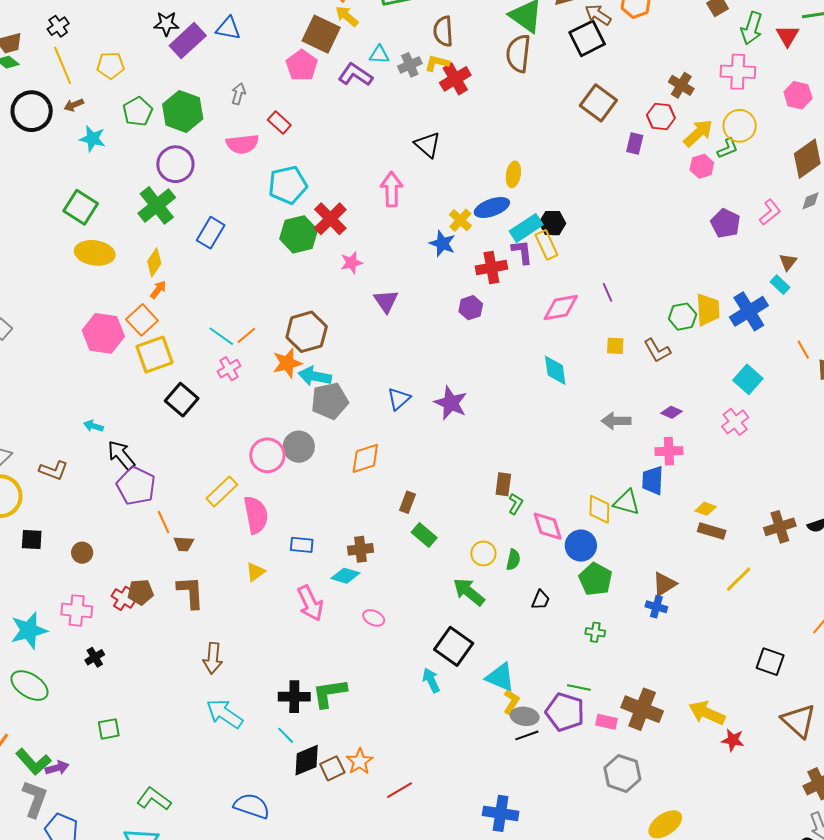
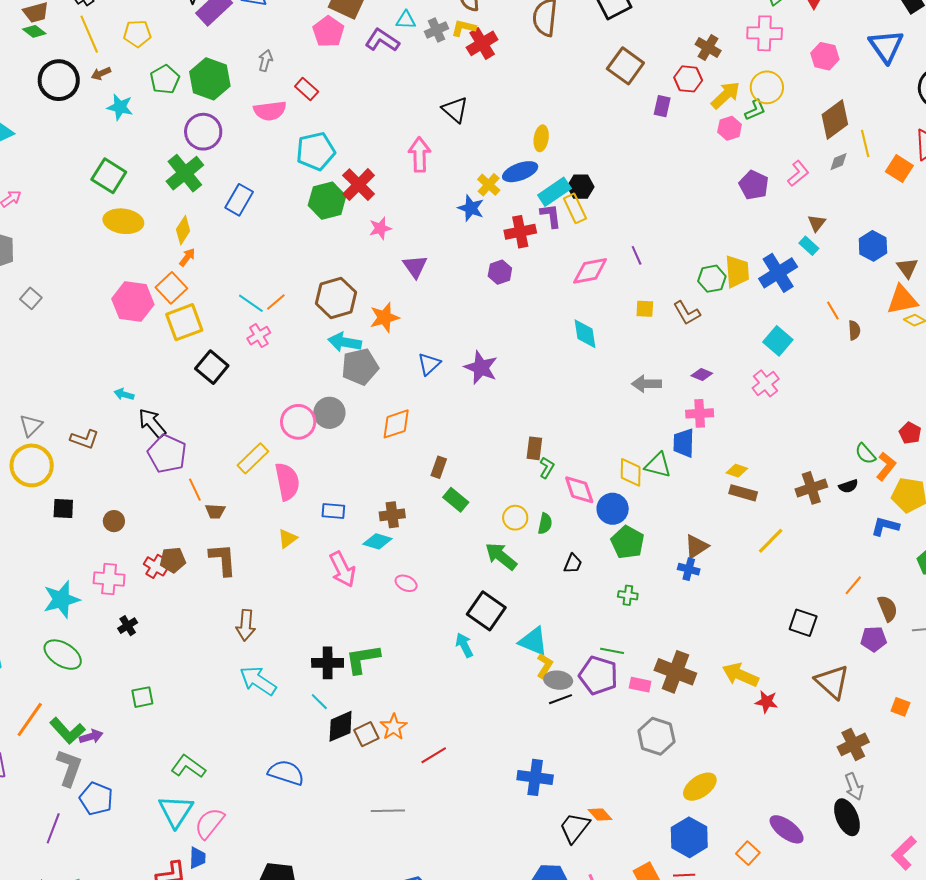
orange star: (287, 363) -> (384, 317), moved

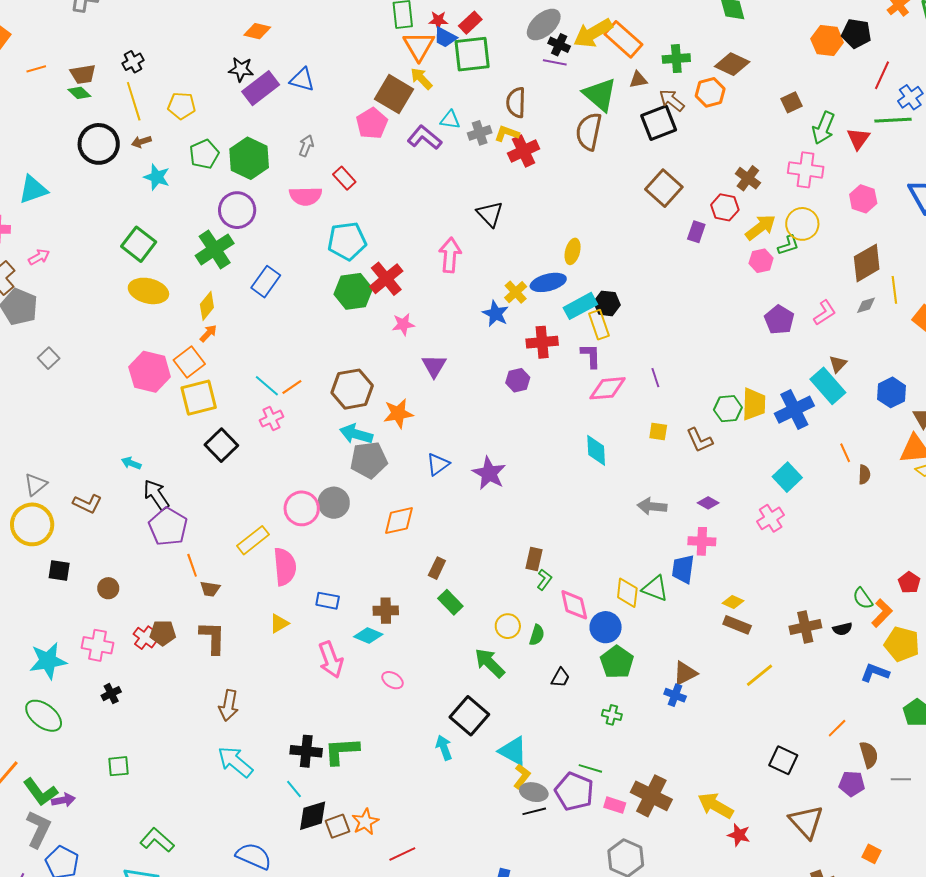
purple L-shape: (551, 216) -> (591, 356), moved
cyan rectangle: (809, 246) -> (828, 386), size x1.8

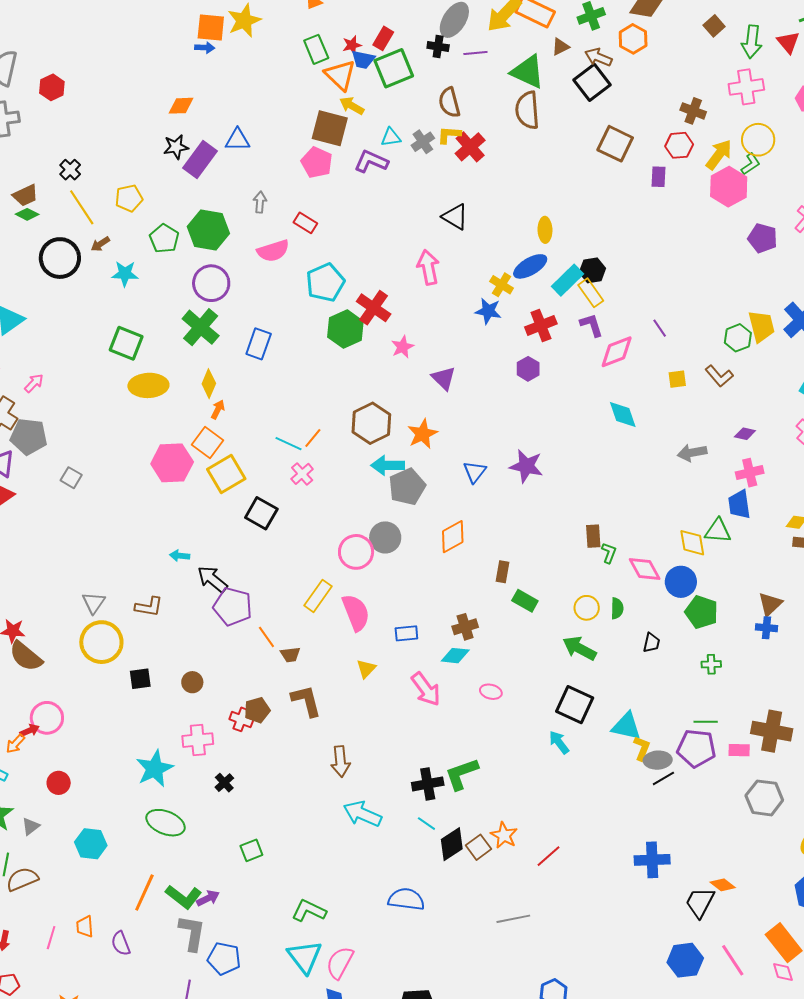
black cross: (559, 45) -> (438, 47), moved
pink hexagon: (761, 261) -> (729, 187), size x1.6

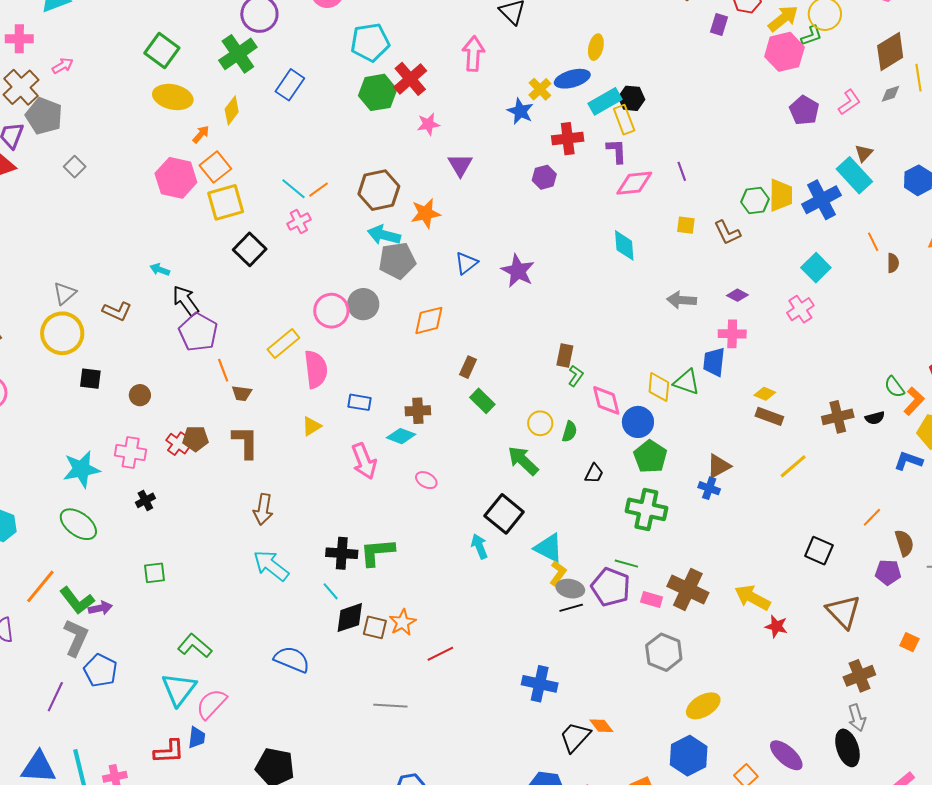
orange arrow: (218, 410) -> (201, 134), moved
green cross: (711, 664) -> (646, 509), size x2.0
brown square: (478, 847) -> (375, 627), turned 35

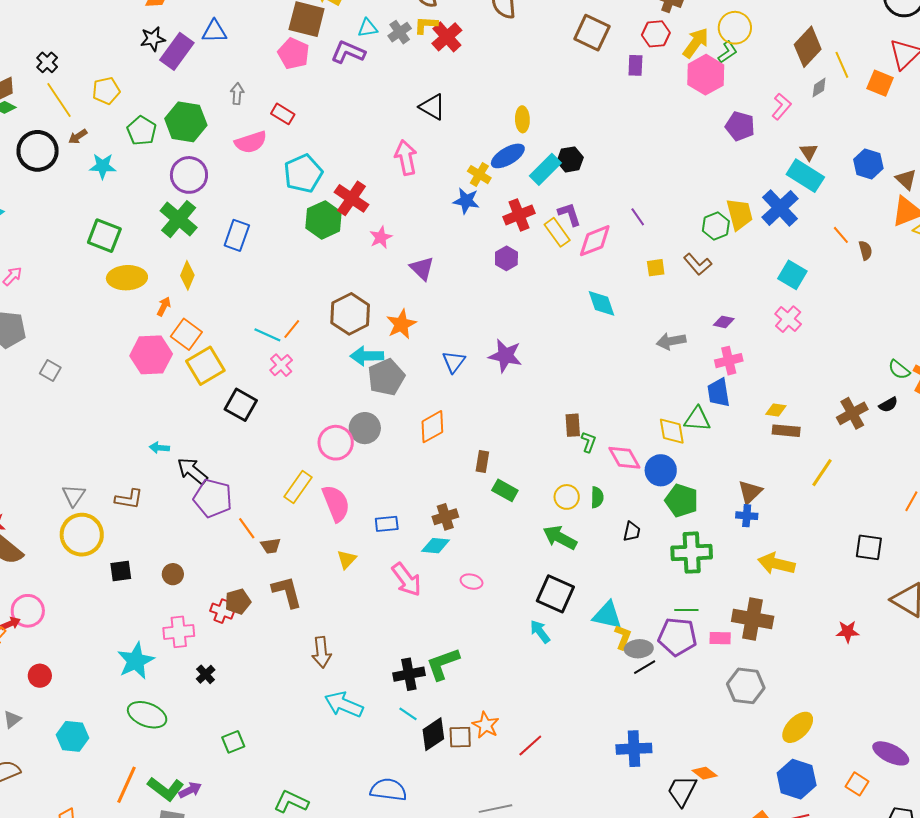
yellow rectangle: (624, 120) -> (557, 232), moved
yellow arrow: (752, 598) -> (776, 564), moved

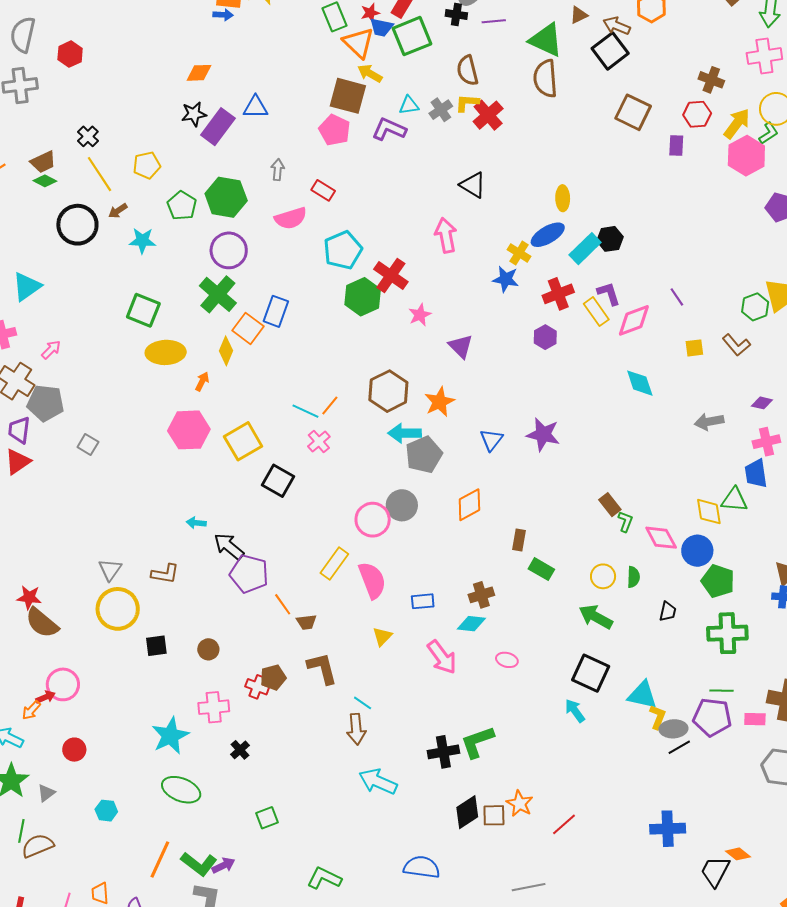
orange square: (186, 334) -> (248, 328), moved
brown rectangle: (573, 425) -> (610, 505), turned -35
cyan line: (408, 714) -> (363, 703), moved
cyan hexagon: (73, 736) -> (106, 811), size x0.7

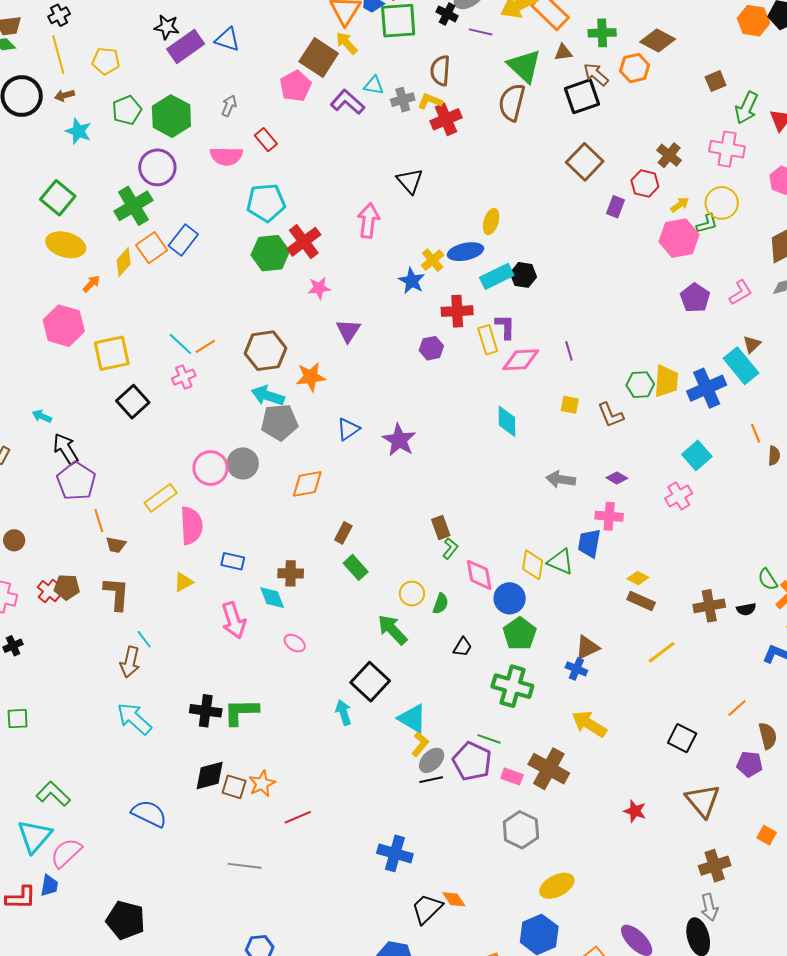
yellow arrow: (737, 124) -> (680, 205), size x0.6
cyan diamond: (471, 624) -> (272, 598), turned 44
gray ellipse: (673, 729) -> (432, 760), turned -60

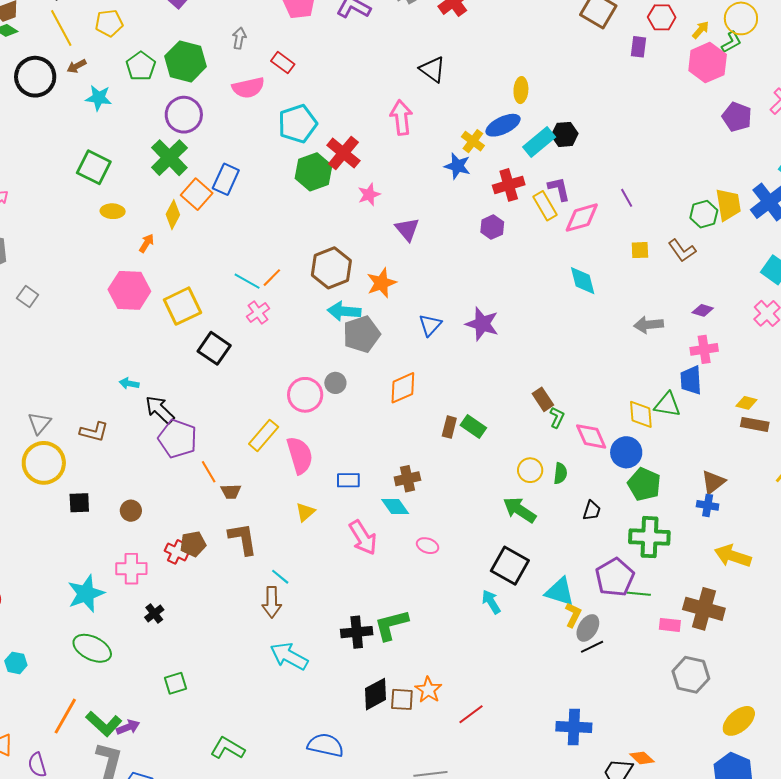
yellow ellipse: (66, 245) -> (113, 211), size x0.6
gray circle: (243, 463) -> (335, 383), size x0.7
green rectangle: (356, 567) -> (473, 427), moved
purple pentagon: (472, 761) -> (615, 577), moved, turned 30

